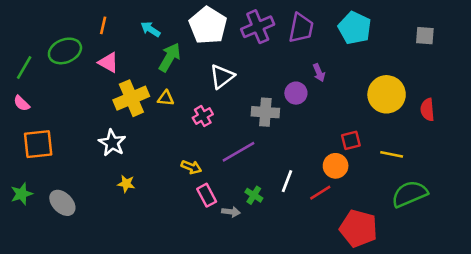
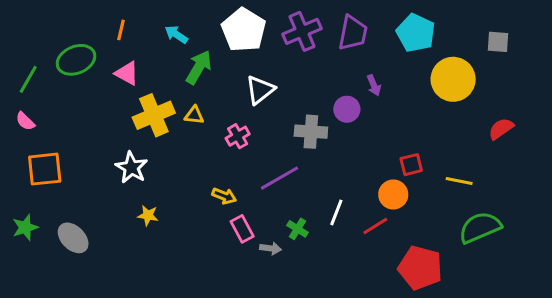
yellow circle: (387, 94) -> (453, 79), moved
red semicircle: (427, 110) -> (501, 129), turned 60

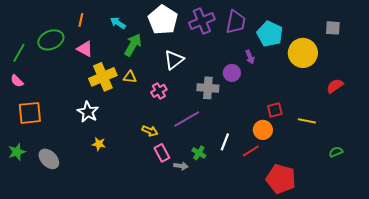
cyan pentagon: (416, 33) -> (270, 34), moved
green semicircle: (480, 227) -> (336, 152), moved, size x0.5

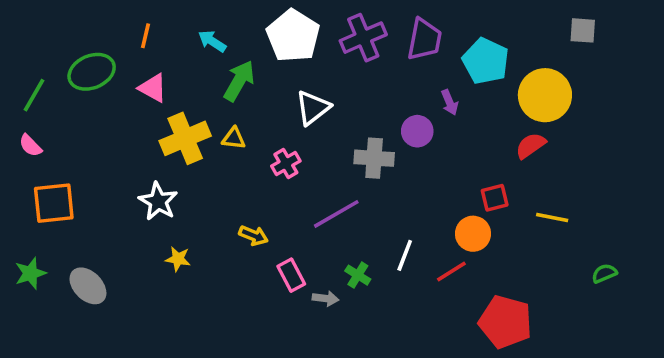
gray square: (333, 28) -> (583, 30), moved
red semicircle: (335, 86) -> (531, 146), moved
yellow arrow: (150, 131) -> (254, 236), moved

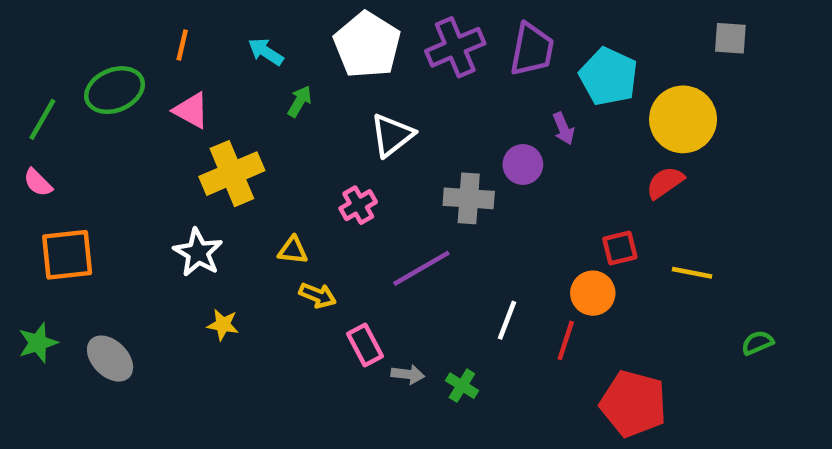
green arrow: (239, 81) -> (300, 101), size x0.6
yellow triangle: (234, 138) -> (293, 250), moved
red line: (451, 271) -> (566, 340), turned -40
green cross: (358, 275) -> (462, 386), moved

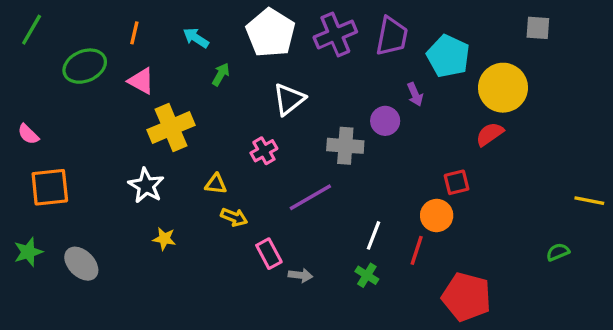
green line: (42, 119) -> (32, 30), moved
yellow line: (692, 273) -> (589, 201), moved
green cross: (462, 386) -> (367, 275), moved

